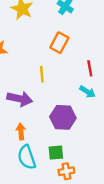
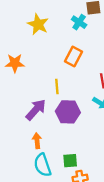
purple arrow: (20, 99) -> (36, 110), turned -60
purple hexagon: (63, 117) -> (68, 112), moved

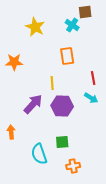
orange rectangle: (73, 56) -> (67, 56), turned -36
orange arrow: (37, 141) -> (11, 132), moved
green square: (70, 161) -> (62, 142), moved

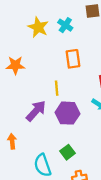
cyan cross: (72, 25) -> (65, 25), moved
green square: (62, 142) -> (67, 152), turned -32

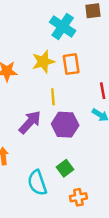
cyan cross: (65, 25) -> (63, 26), size x1.5
yellow star: (38, 27) -> (43, 62), moved, turned 30

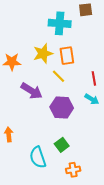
cyan cross: (63, 26) -> (60, 23), turned -30
yellow line: (53, 97) -> (59, 76), moved, turned -40
purple arrow: (30, 122) -> (32, 91), moved, turned 80

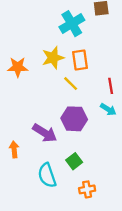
cyan cross: (60, 23) -> (72, 24), turned -35
purple arrow: (32, 91) -> (45, 133), moved

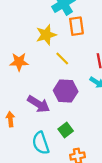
orange rectangle: (80, 60) -> (76, 26), moved
orange star: (18, 67) -> (19, 62), moved

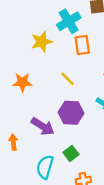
yellow star: (46, 35) -> (42, 42), moved
cyan semicircle: (41, 143) -> (45, 167), turned 35

